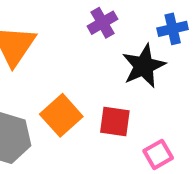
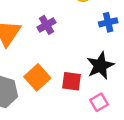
purple cross: (103, 23) -> (47, 25), moved
black star: (144, 66) -> (100, 66), moved

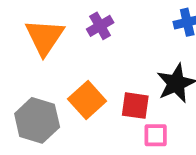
pink square: (99, 102) -> (156, 135), moved, turned 30

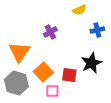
orange triangle: (44, 37) -> (19, 52), moved
pink square: (156, 135) -> (52, 91), moved

